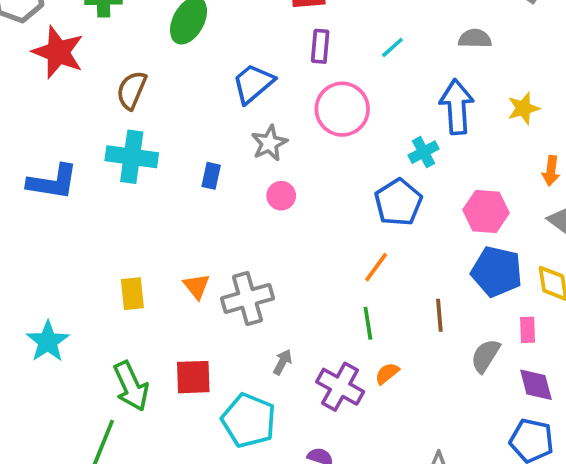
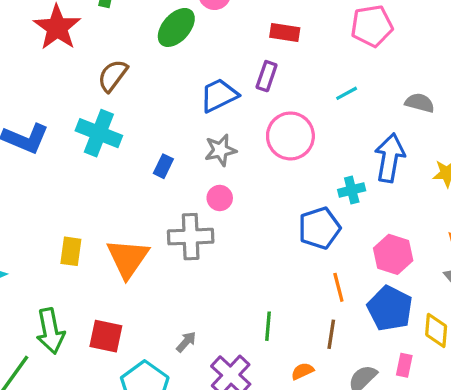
purple rectangle: (320, 46) -> (267, 76), moved
orange line: (376, 267) -> (338, 287), moved, turned -64
orange triangle: (196, 286) -> (128, 258), size x1.8
gray cross: (247, 298) -> (191, 237), moved
orange semicircle: (387, 373) -> (302, 371), moved

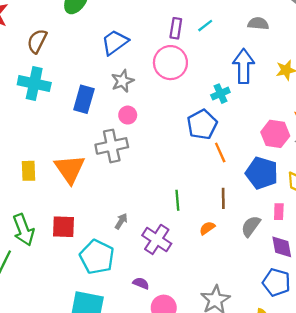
purple rectangle: (267, 76) -> (176, 28), moved
blue rectangle: (163, 166) -> (84, 99), size x1.6
pink hexagon: (393, 254) -> (275, 134), moved
orange line: (338, 287) -> (220, 152), moved

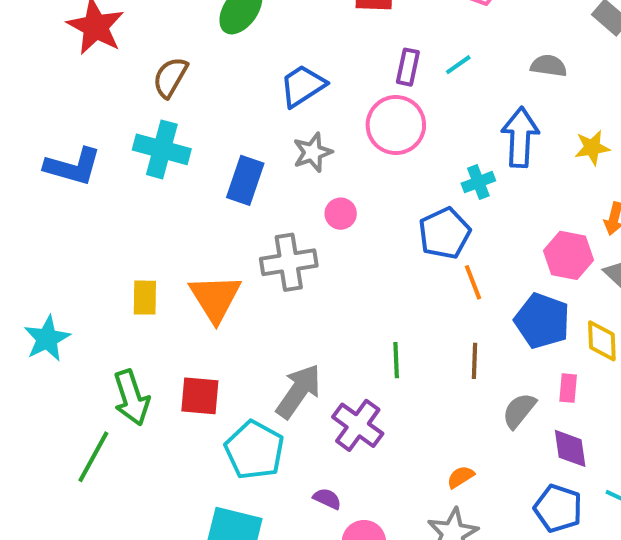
pink circle: (128, 115) -> (341, 214), moved
gray arrow: (121, 221) -> (299, 391), size x2.0
orange semicircle: (207, 228) -> (461, 477), moved

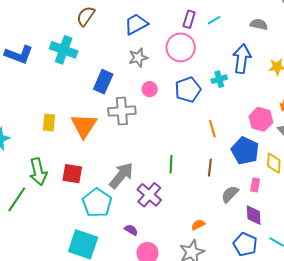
brown semicircle: (170, 77) -> (86, 16), moved
blue rectangle: (245, 180) -> (103, 82), moved
blue pentagon: (445, 233) -> (188, 90), moved

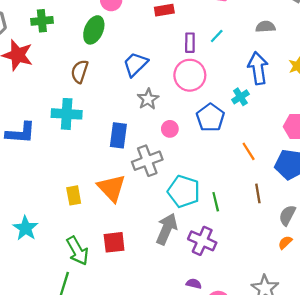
cyan pentagon: (97, 203) -> (184, 191), moved
orange semicircle: (198, 225) -> (285, 242), moved

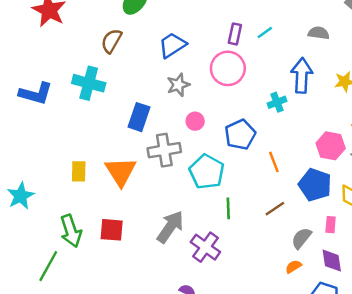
blue pentagon: (210, 118) -> (240, 135), moved
cyan pentagon: (184, 191) -> (207, 172), moved
brown line: (258, 193) -> (275, 209), turned 54

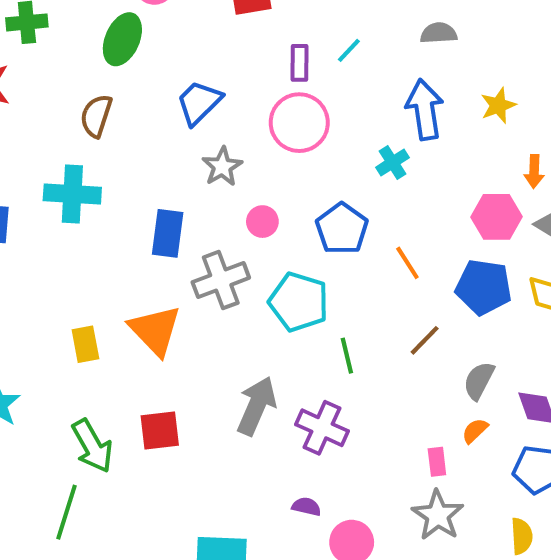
pink rectangle: (331, 225) -> (437, 462), moved

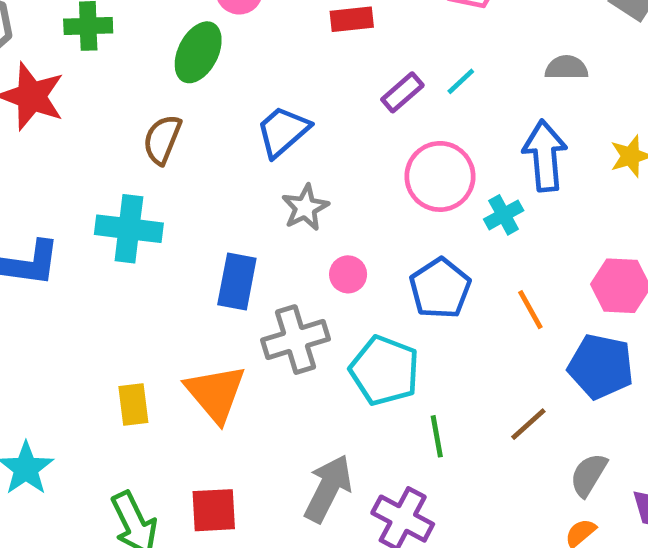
purple rectangle: (299, 63) -> (402, 92), turned 45
pink circle: (299, 123) -> (440, 176), moved
orange line: (407, 263) -> (530, 310), moved

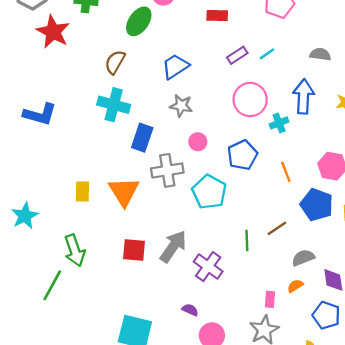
gray star: (305, 208) -> (181, 106), turned 30
cyan cross: (129, 229) -> (114, 105), moved
green line: (437, 436) -> (247, 240), moved
gray semicircle: (589, 475) -> (303, 258), turned 30
red square: (214, 510) -> (134, 250), moved

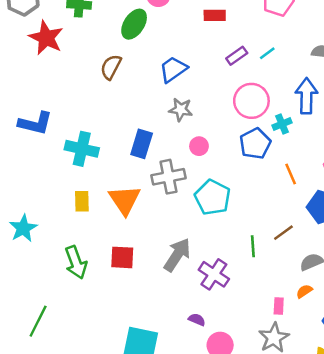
cyan cross: (114, 105) -> (82, 149), moved
blue pentagon: (242, 155) -> (255, 144), moved
red square: (134, 250) -> (122, 257), moved
green line: (52, 285) -> (38, 321), moved

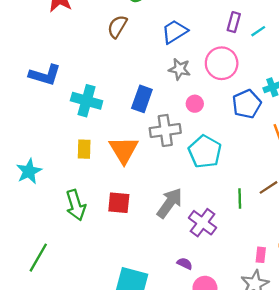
cyan line: (267, 53) -> (258, 31), moved
purple rectangle: (237, 56) -> (234, 22), turned -42
pink circle: (251, 101) -> (222, 63), moved

